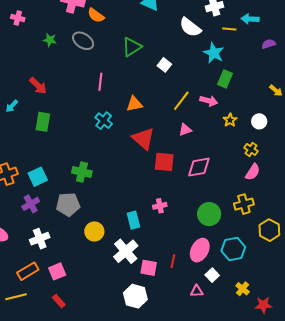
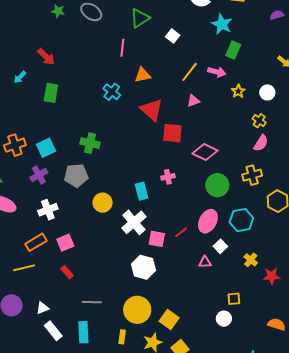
pink line: (100, 82) -> (122, 48), moved
pink diamond: (199, 167) -> (205, 152), moved, turned 35
red line: (173, 261) -> (181, 232), turned 40

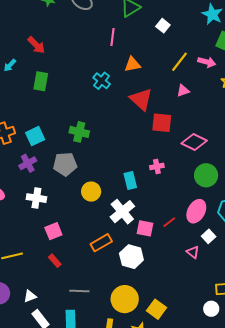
white cross: (48, 210) -> (36, 198), turned 30
orange rectangle: (36, 242) -> (101, 243), moved
pink triangle: (205, 262) -> (193, 252), turned 40

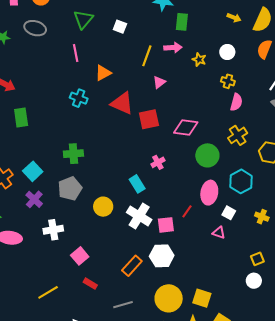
orange rectangle: (101, 243) -> (132, 266), moved

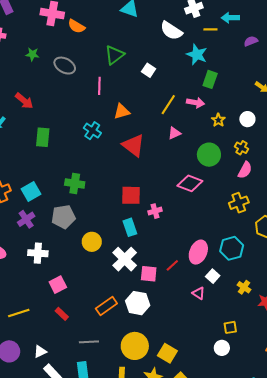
gray ellipse: (35, 28) -> (65, 66), moved
green rectangle: (21, 117) -> (43, 137), moved
red square: (149, 119) -> (131, 195), moved
green circle: (207, 155) -> (209, 155), moved

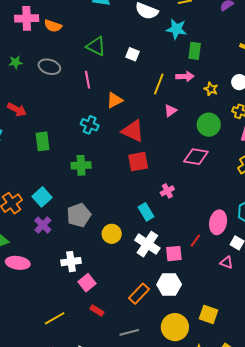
green triangle: (115, 55) -> (96, 46), turned -45
green cross: (75, 183) -> (81, 165), moved
red square: (131, 195) -> (138, 162), moved
white cross: (38, 253) -> (71, 262), moved
yellow square: (167, 353) -> (208, 314), moved

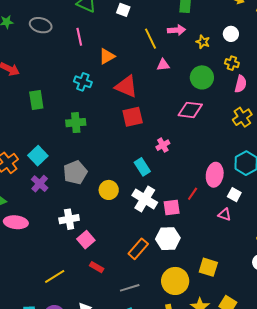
yellow line: (159, 84) -> (151, 39), turned -45
pink triangle: (170, 111) -> (163, 65), turned 32

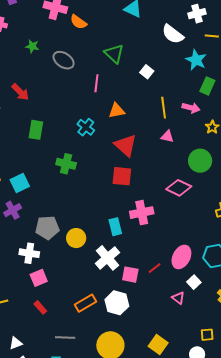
pink cross: (163, 145) -> (142, 213), size x1.6
gray pentagon: (75, 172) -> (47, 228), moved
yellow square: (208, 267) -> (158, 344), moved

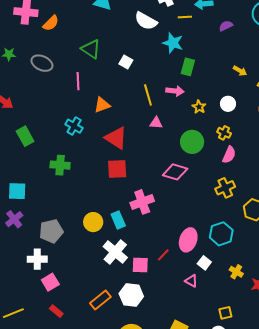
orange semicircle: (78, 22) -> (51, 23), turned -72
green rectangle: (36, 130) -> (25, 136), turned -30
cyan square: (20, 183) -> (17, 191), turned 36
yellow circle: (76, 238) -> (93, 222), moved

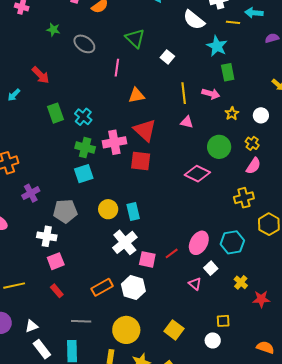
green rectangle: (188, 67) -> (228, 72), turned -36
cyan cross: (74, 126) -> (83, 117), moved
cyan square: (17, 191) -> (84, 174), moved, turned -30
pink cross: (142, 202) -> (114, 142), moved

